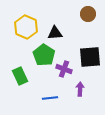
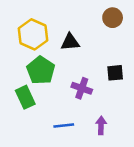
green pentagon: (44, 55) -> (41, 70), moved
black square: (90, 57) -> (115, 73), size x0.6
purple arrow: (80, 89) -> (101, 125), moved

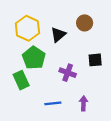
brown circle: (113, 18) -> (85, 23), moved
black triangle: (70, 42) -> (58, 35), turned -35

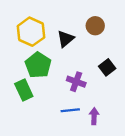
black square: (95, 60) -> (107, 67), turned -32
blue line: (53, 103) -> (70, 110), moved

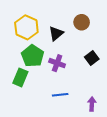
purple cross: (76, 82) -> (57, 63), moved
green rectangle: (24, 90) -> (20, 77), turned 48
purple arrow: (94, 116) -> (92, 104), moved

